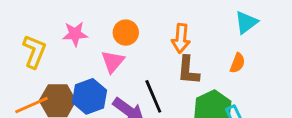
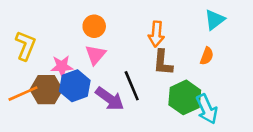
orange circle: (126, 33) -> (94, 26), moved
pink star: (75, 34) -> (62, 66), moved

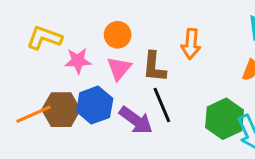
yellow L-shape: (26, 46) -> (44, 38), moved, turned -92
brown L-shape: (163, 62) -> (154, 67), moved
pink star: (62, 66) -> (78, 61), moved

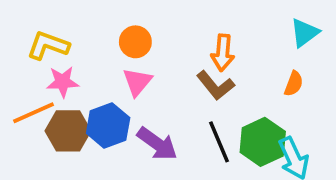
pink star: (78, 61) -> (63, 82), moved
brown L-shape: (154, 67) -> (215, 85), moved, turned -44
black line: (162, 105) -> (219, 142), moved
orange line: (34, 114) -> (34, 113), moved

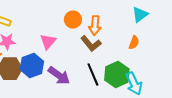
orange circle: (135, 42) -> (73, 20), moved

